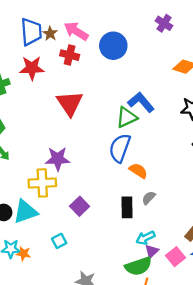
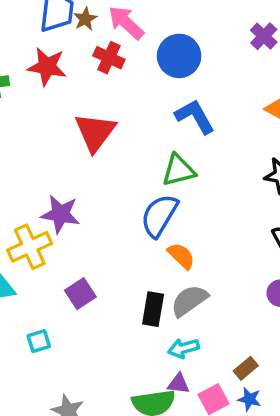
blue L-shape: (141, 102) -> (195, 116), moved
yellow cross: (42, 183) -> (30, 247), turned -32
gray semicircle: (149, 198) -> (189, 301), size x1.6
cyan arrow: (145, 238) -> (184, 348), moved
purple triangle: (152, 251) -> (178, 384), turned 40

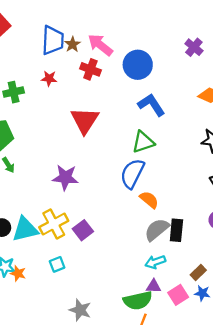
red star: (47, 67) -> (49, 78), size x0.6
yellow cross: (30, 247) -> (54, 224), moved
black rectangle: (153, 309) -> (176, 230), moved

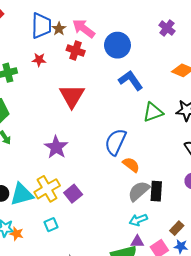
green triangle: (143, 142) -> (153, 112), moved
purple star: (65, 177) -> (56, 147), turned 30

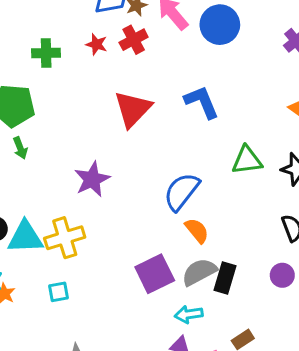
blue circle: (117, 45) -> (220, 25), moved
red cross: (76, 50) -> (134, 40), moved, turned 30
blue L-shape: (131, 80) -> (202, 102), moved
purple square: (73, 194) -> (155, 274), moved, size x1.4

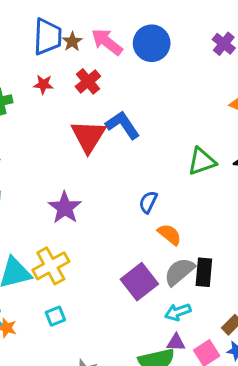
red cross: (134, 40) -> (88, 81), moved
blue L-shape: (202, 102) -> (123, 125), moved
blue semicircle: (182, 192) -> (148, 202), size x0.6

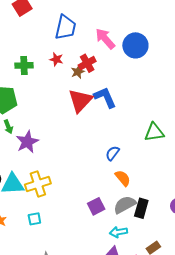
brown star: (72, 42) -> (78, 72), moved
purple star: (65, 208) -> (27, 142), moved
purple square: (139, 282) -> (96, 206), size x0.7

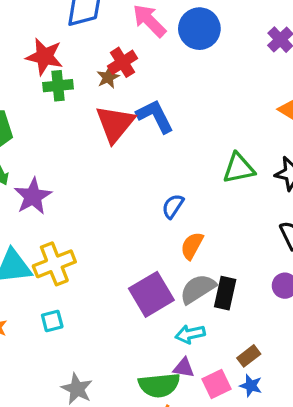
red star: (56, 59) -> (44, 57), moved, size x1.6
green cross: (24, 65) -> (58, 86), moved
orange semicircle: (123, 178) -> (192, 246), turned -108
purple square: (96, 206) -> (151, 294), size x1.5

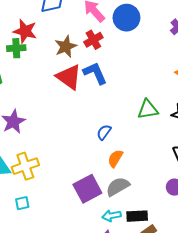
red cross: (123, 62) -> (93, 40), moved
brown star: (108, 77) -> (66, 47), size x1.5
green cross: (58, 86) -> (16, 48), moved
red triangle: (115, 124) -> (69, 77), turned -36
black rectangle: (225, 293) -> (137, 216), moved, turned 72

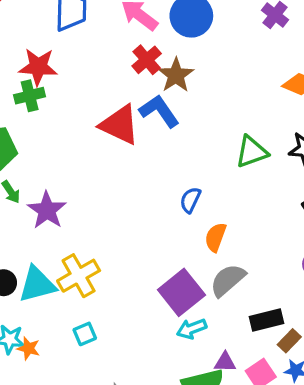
brown star: (66, 47) -> (176, 75), moved
cyan arrow: (111, 216) -> (192, 329), moved

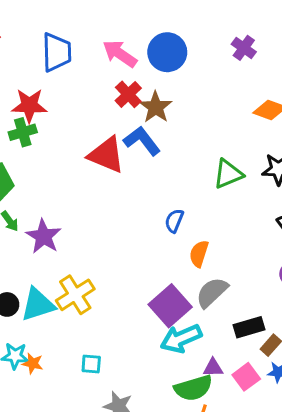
cyan arrow: (192, 329) -> (181, 338), size x1.5
cyan square: (85, 334) -> (91, 364), moved, turned 30

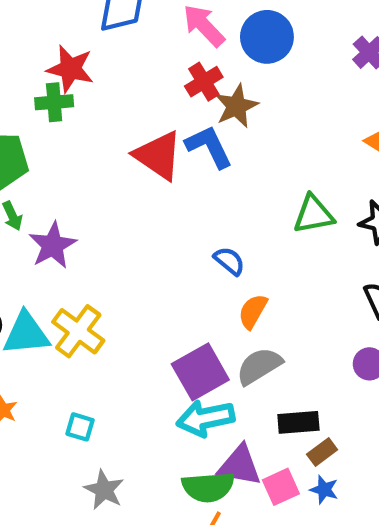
blue semicircle: (174, 221) -> (229, 261), turned 95
yellow cross: (75, 295) -> (78, 331), turned -33
purple triangle: (213, 368) -> (240, 466), size x1.6

